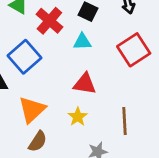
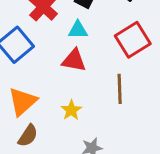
red triangle: (85, 84) -> (74, 60), moved
brown line: (125, 121) -> (120, 89), moved

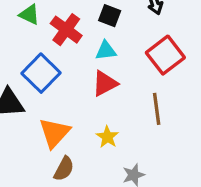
red triangle: (74, 60) -> (105, 83), turned -32

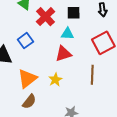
black square: (110, 16) -> (74, 13), turned -32
blue square: (41, 73) -> (25, 41), size x0.7
yellow star: (107, 137) -> (55, 80), moved

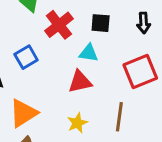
yellow star: (55, 80) -> (77, 123), moved

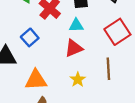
orange triangle: (23, 113) -> (36, 80), turned 40

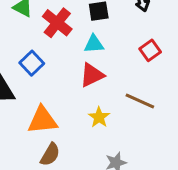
red square: (117, 32) -> (150, 50), size x0.6
brown line: (108, 69) -> (140, 101), turned -60

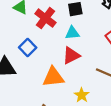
yellow star: (99, 117) -> (82, 95), moved
orange triangle: (42, 120) -> (53, 77), moved

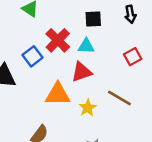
red cross: (45, 18) -> (58, 40), moved
yellow star: (82, 95) -> (88, 108), moved

